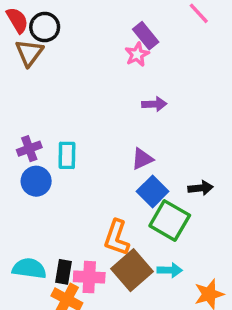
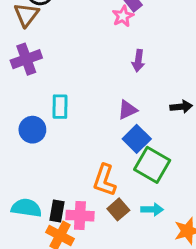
purple arrow: (154, 104) -> (138, 61), turned 100
purple cross: (29, 149) -> (26, 59), moved, size x1.4
black arrow: (200, 188) -> (181, 107), moved
brown square: (132, 270) -> (118, 209), size x0.6

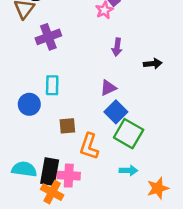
purple cross: (26, 59) -> (48, 37), moved
black arrow: (181, 107) -> (153, 64), moved
brown square: (118, 209) -> (67, 126), moved, turned 36
black rectangle: (57, 211) -> (50, 172), size x1.5

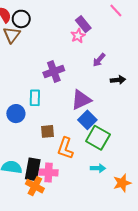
purple cross: (48, 37) -> (54, 72), moved
purple arrow: (117, 47) -> (99, 60), moved, turned 32
purple triangle: (108, 88) -> (81, 100), size x1.5

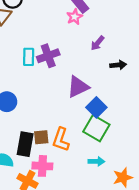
cyan rectangle: (35, 98) -> (29, 57), moved
blue square: (87, 120) -> (96, 107), moved
brown square: (47, 131) -> (41, 137), moved
black rectangle: (33, 169) -> (25, 144), moved

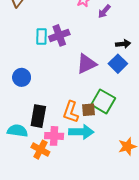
purple arrow: (98, 43) -> (104, 11), moved
blue square: (96, 107) -> (118, 64), moved
brown square: (41, 137) -> (89, 110), moved
cyan arrow: (96, 161) -> (81, 132), moved, size x1.6

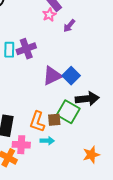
black arrow: (123, 44) -> (87, 99), moved, size x1.6
blue square: (118, 64) -> (71, 76), moved
cyan arrow: (81, 132) -> (47, 141), size x0.6

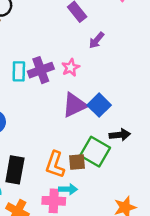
pink star: (49, 15) -> (71, 67), moved
black arrow: (87, 99) -> (120, 135), size x0.7
pink cross: (21, 145) -> (54, 201), moved

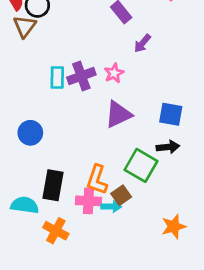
blue square: (99, 105) -> (171, 114), moved, turned -35
brown square: (77, 162) -> (121, 195), moved, turned -30
pink cross: (54, 201) -> (88, 201), moved

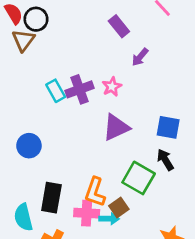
cyan rectangle: (57, 77) -> (56, 91), turned -30
black arrow: (168, 147) -> (165, 160), turned -115
cyan semicircle: (25, 205) -> (23, 217), turned -112

